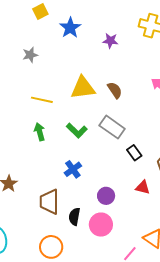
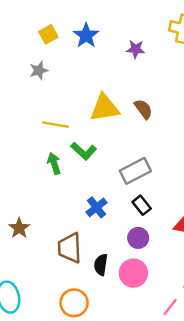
yellow square: (40, 11) -> (48, 34), moved
gray rectangle: (112, 127) -> (135, 171), moved, turned -60
green L-shape: (77, 130) -> (84, 151), moved
black rectangle: (134, 153) -> (142, 205), moved

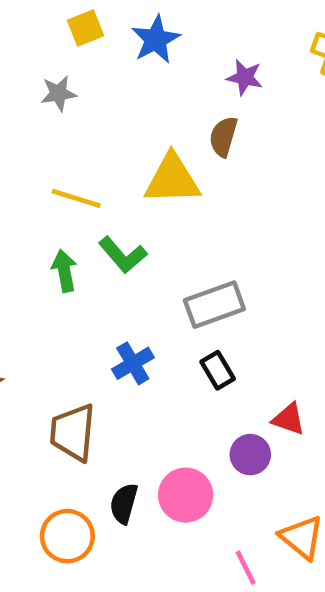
brown semicircle: (143, 109) -> (223, 137), moved, turned -135
purple circle: (138, 238) -> (250, 455), moved
black semicircle: (101, 265) -> (124, 504), moved
pink line: (170, 307) -> (246, 568), turned -72

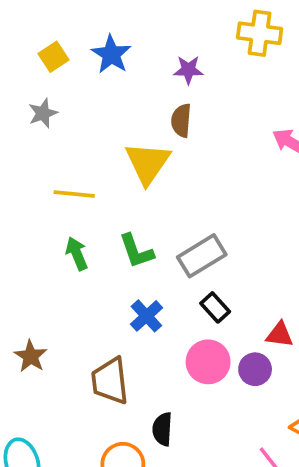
yellow triangle: (172, 179) -> (148, 163), turned -42
green L-shape: (123, 255) -> (136, 251), moved, turned 33
pink circle: (186, 495) -> (208, 362), moved

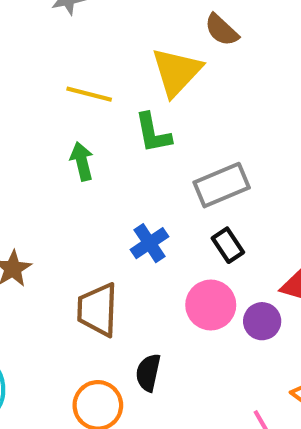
brown semicircle: (181, 120) -> (222, 30), turned -60
green L-shape: (136, 251) -> (153, 133), moved

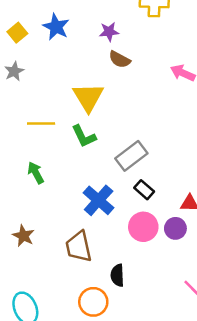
brown semicircle: (222, 30) -> (120, 59), moved
green arrow: (82, 161) -> (36, 173), moved
blue cross: (149, 243) -> (99, 200), size x1.4

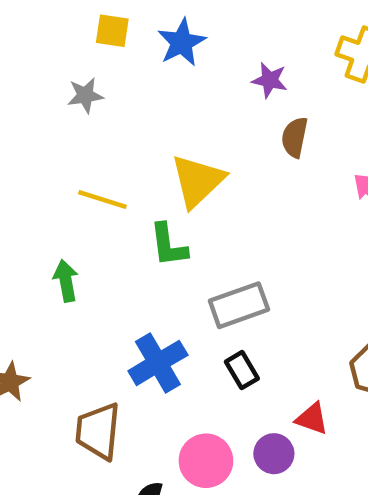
yellow square: (17, 33) -> (112, 31), turned 30
brown semicircle: (120, 59) -> (295, 137), moved, turned 55
pink circle: (143, 227) -> (206, 461), moved

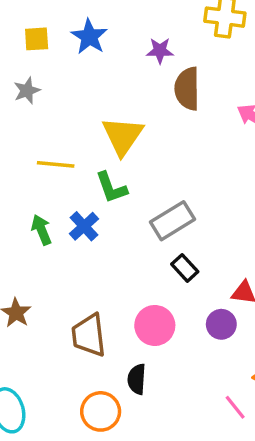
brown semicircle: (295, 137) -> (187, 89), size x1.4
blue cross: (158, 363) -> (84, 226), moved, size x0.7
pink circle: (206, 461) -> (155, 325), moved

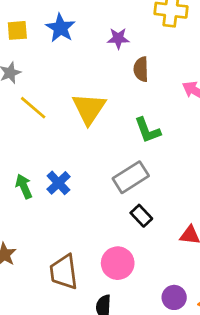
brown semicircle: (187, 89) -> (141, 69), size x0.7
yellow line: (56, 164) -> (33, 108), moved, turned 36
green L-shape: (111, 188) -> (147, 130), moved
purple circle: (221, 324) -> (174, 297), moved

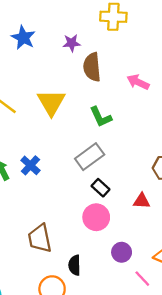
brown semicircle: (141, 69) -> (92, 67), size x1.4
pink circle: (118, 263) -> (96, 217), moved
purple circle: (174, 297) -> (122, 252), moved

